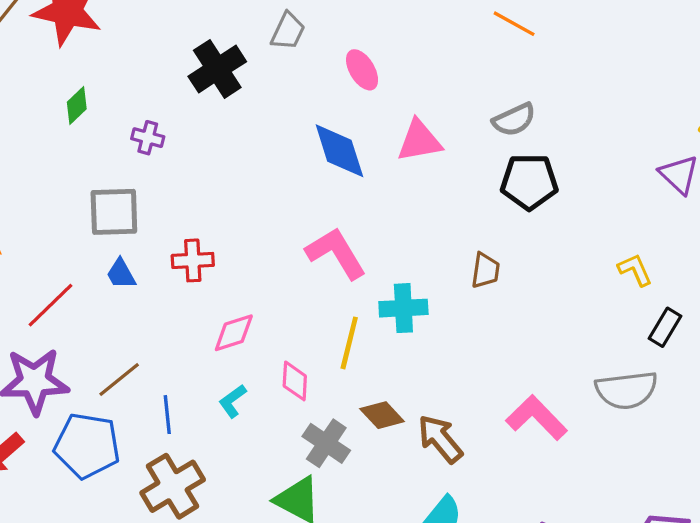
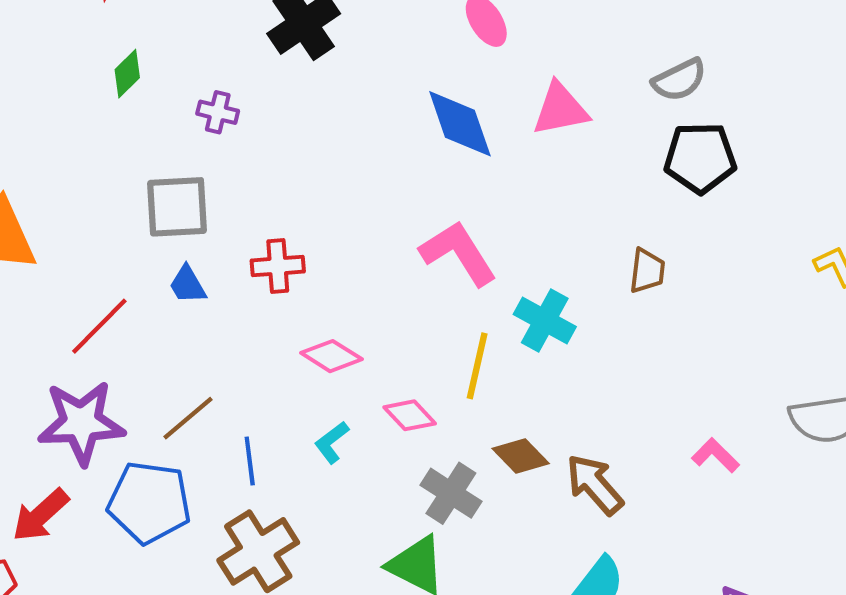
cyan cross: (403, 308) -> (545, 320), turned 33
pink diamond: (234, 333) -> (331, 356), turned 51
pink diamond: (295, 381) -> (410, 415), turned -45
pink L-shape: (537, 418) -> (716, 455), size x0.6

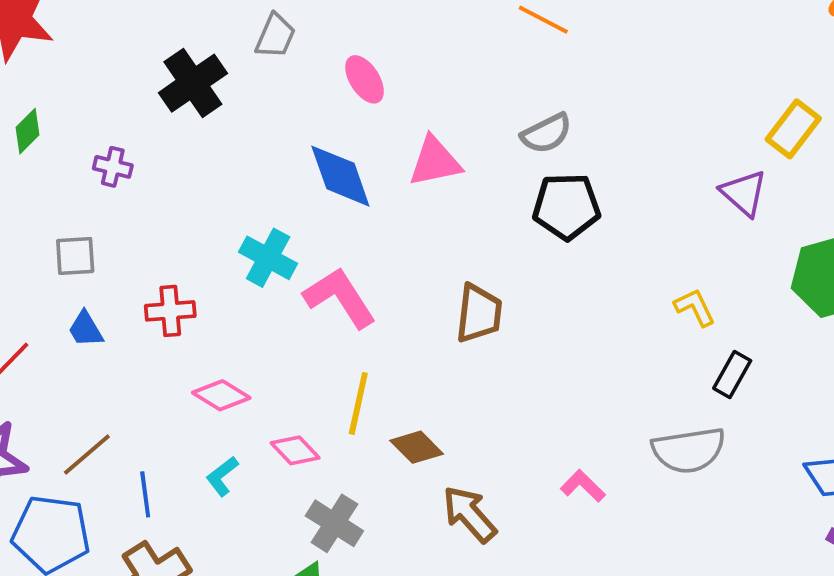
gray square: (177, 207) -> (75, 256), size x0.7
brown trapezoid: (647, 271) -> (479, 313), moved, size x1.4
cyan cross: (545, 320) -> (268, 258), moved
brown diamond: (521, 456) -> (417, 447), moved

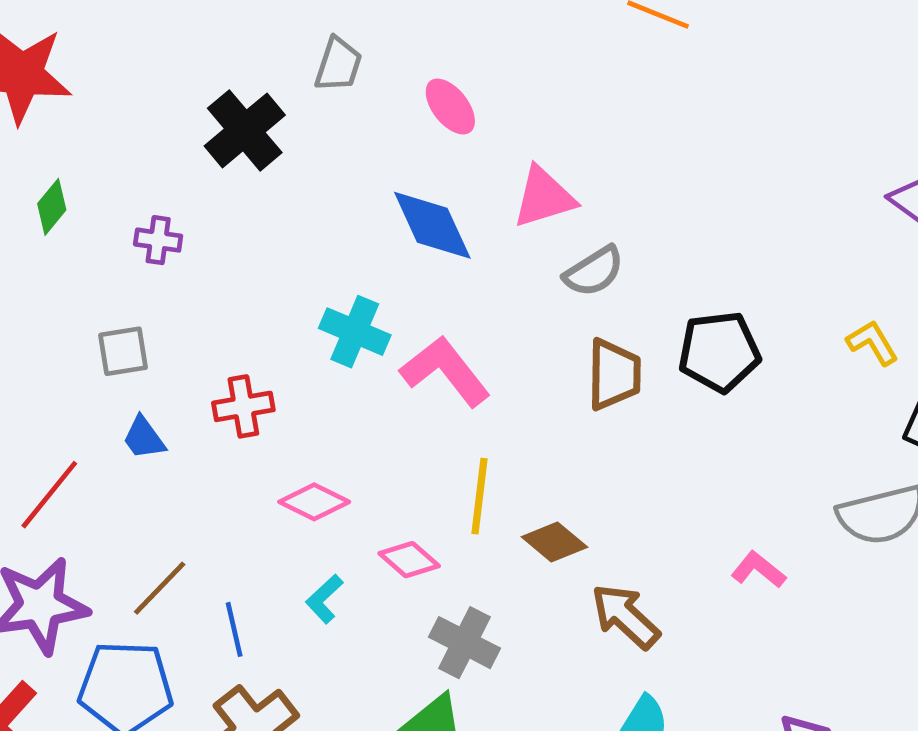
gray semicircle: (546, 133) -> (594, 271), moved
black pentagon: (566, 206) -> (719, 352), moved

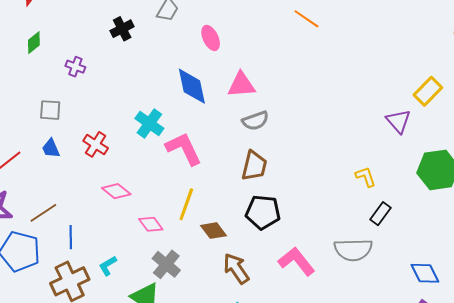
black cross: (245, 130) -> (122, 29), size x0.7
black pentagon: (719, 352) -> (263, 212), moved
red cross: (243, 406) -> (96, 144), turned 30
pink L-shape: (758, 570) -> (296, 261), size x1.6
cyan L-shape: (324, 599) -> (108, 266), moved

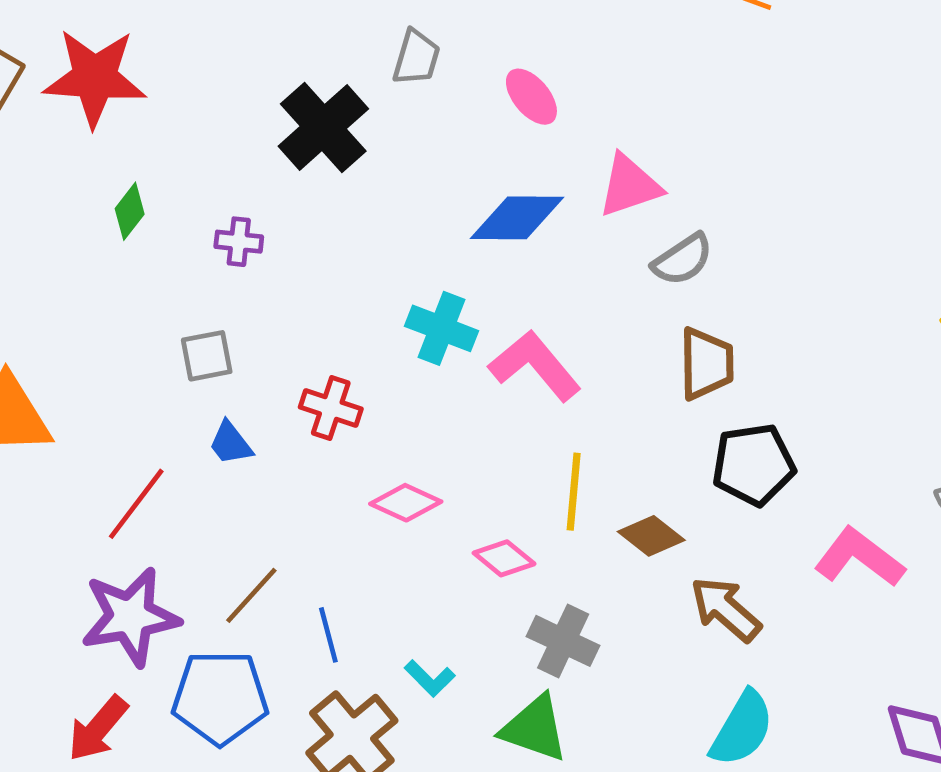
black cross: (122, 29) -> (323, 127), size x1.6
blue diamond: (192, 86) -> (517, 218), turned -63
cyan L-shape: (108, 266) -> (430, 678), turned -90

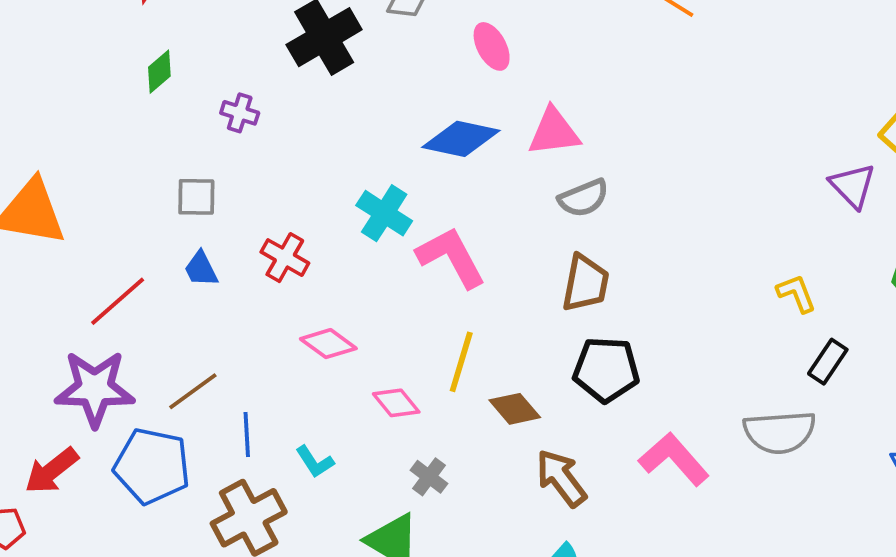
gray cross: (563, 641) -> (429, 477), size x0.7
cyan L-shape: (430, 678) -> (315, 462), moved

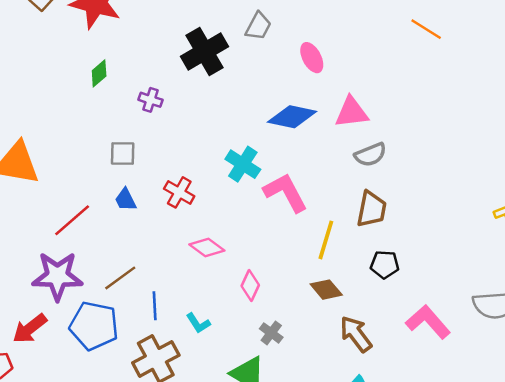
yellow line: (461, 362) -> (326, 240), moved
black pentagon: (606, 370) -> (385, 265), size x0.7
pink diamond: (396, 403) -> (250, 286), turned 64

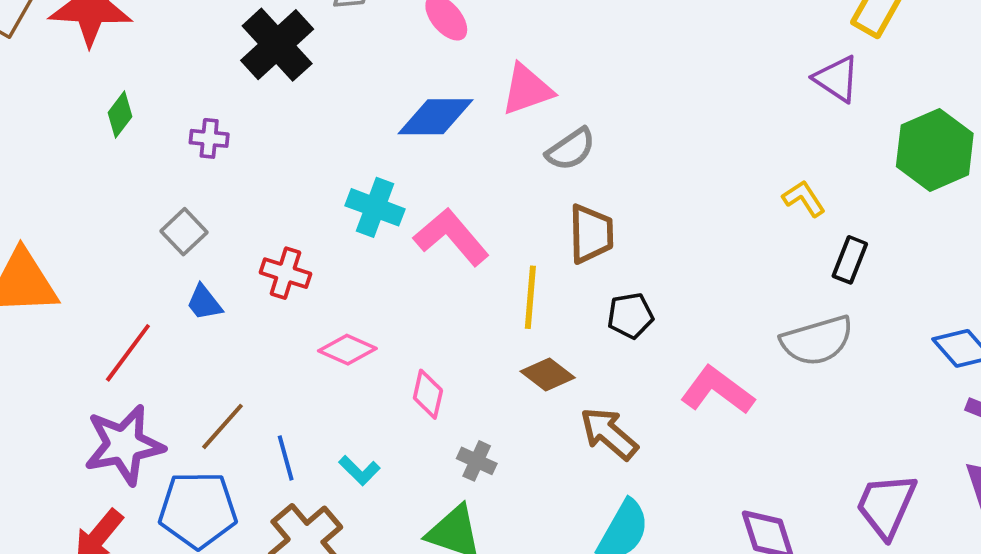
gray square: (123, 154) -> (184, 232), turned -32

